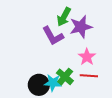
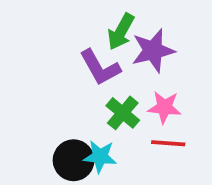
pink star: (87, 57) -> (164, 107), turned -30
green cross: (65, 77) -> (123, 113), moved

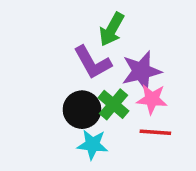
purple star: (153, 51) -> (141, 71), moved
black circle: (74, 160) -> (82, 110), moved

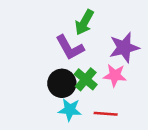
purple star: (141, 71) -> (124, 48), moved
red line: (155, 132) -> (106, 114), moved

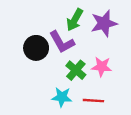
purple star: (124, 48) -> (104, 23), moved
black circle: (62, 83) -> (36, 48), moved

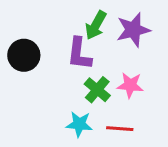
purple L-shape: (62, 42) -> (79, 54), turned 36
black circle: (36, 48) -> (24, 55), moved

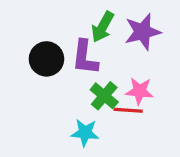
black circle: (24, 55) -> (46, 59), moved
red line: (120, 129) -> (128, 110), moved

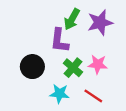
black circle: (46, 59) -> (32, 67), moved
red line: (128, 110) -> (93, 96), moved, turned 30

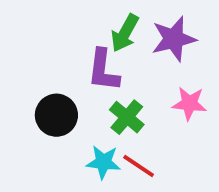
pink star: (98, 64) -> (189, 103), moved
red line: (93, 96) -> (139, 166), moved

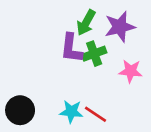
black circle: (56, 115) -> (20, 110), moved
green cross: (127, 117) -> (94, 54), moved, turned 30

